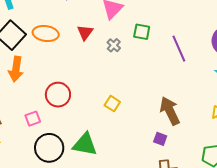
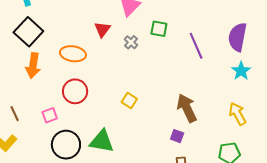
orange ellipse: (46, 33) -> (73, 54), moved

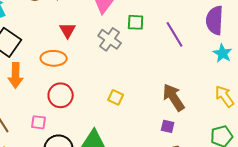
red triangle: (102, 29) -> (68, 30), moved
gray cross: (131, 42) -> (110, 39), size x1.6
pink square: (50, 115) -> (39, 122), turned 35

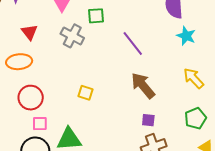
purple line: (175, 34) -> (133, 44), moved
pink square: (39, 122) -> (40, 124), moved
purple square: (168, 126) -> (148, 120), moved

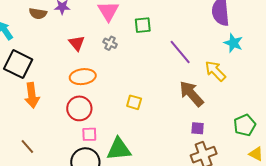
gray cross: (72, 36) -> (110, 43), moved, size x0.6
orange ellipse: (19, 62) -> (83, 77), moved
yellow arrow: (193, 78) -> (215, 71), moved

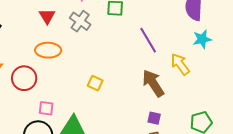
gray cross: (110, 43) -> (80, 21), size x1.5
cyan star: (233, 43) -> (202, 39), turned 30
red circle: (79, 108) -> (24, 78), moved

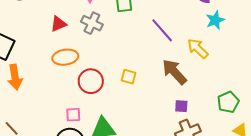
red triangle: (47, 16) -> (59, 24), turned 48
red circle: (24, 78) -> (91, 81), moved
yellow square: (95, 83) -> (129, 77), moved

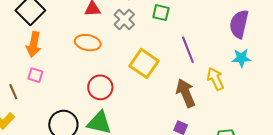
yellow square: (129, 77) -> (144, 63), moved, size x1.8
red circle: (91, 81) -> (100, 87), moved
pink square: (73, 115) -> (35, 75), moved

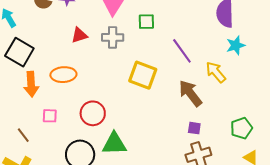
gray cross: (124, 19) -> (113, 37), turned -30
orange ellipse: (88, 43) -> (63, 75), moved
pink square: (35, 75) -> (50, 116), moved
red circle: (100, 87) -> (93, 113), moved

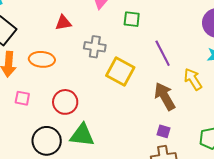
gray cross: (113, 37) -> (95, 47), moved

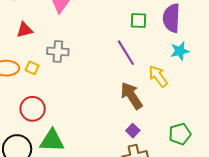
green square: (132, 19) -> (138, 21), moved
yellow square: (120, 71) -> (32, 68), moved, size x0.5
purple square: (164, 131) -> (133, 131), turned 32

